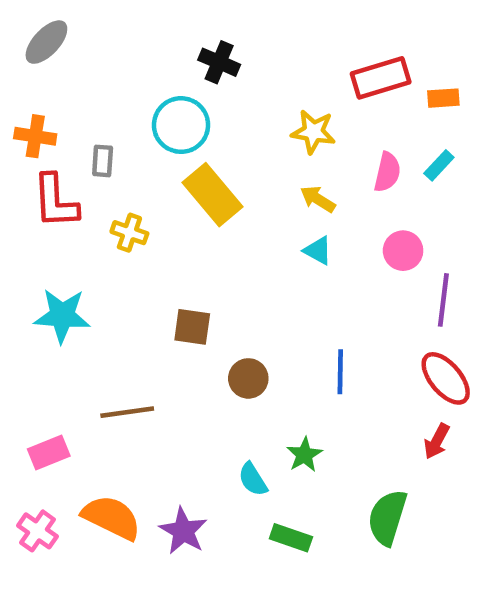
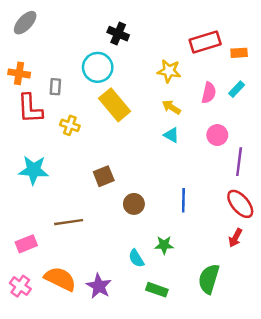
brown square: (192, 327) -> (104, 176), turned -30
green star: (304, 455) -> (164, 245), turned 30

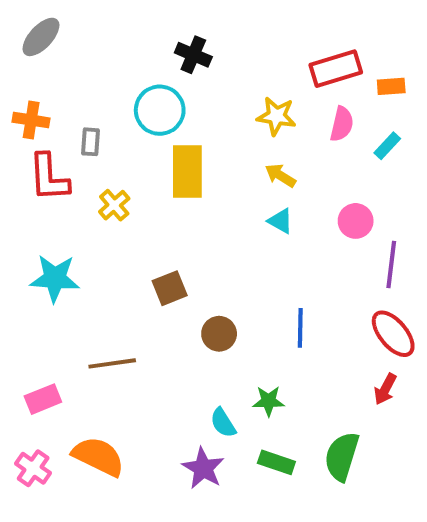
pink semicircle: (209, 93) -> (342, 124), moved
yellow rectangle: (115, 105) -> (187, 171), turned 40
yellow cross: (70, 125) -> (114, 205), turned 30
purple star: (99, 286) -> (203, 468), moved
green rectangle: (157, 290) -> (276, 462), moved

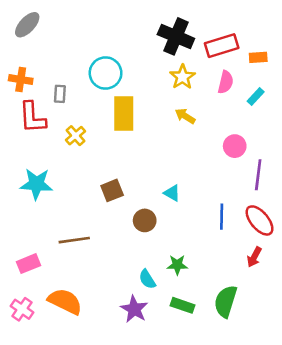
black cross: (193, 55) -> (176, 36), moved, size x1.5
yellow star: (276, 116) -> (183, 77), turned 30
cyan triangle: (280, 221) -> (172, 193), moved
blue line: (300, 328) -> (222, 217), moved

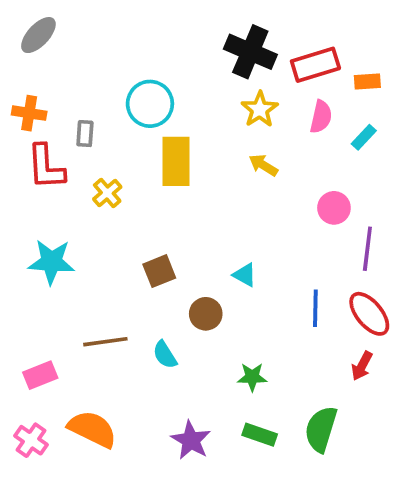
cyan semicircle: (147, 279) -> (165, 355), moved

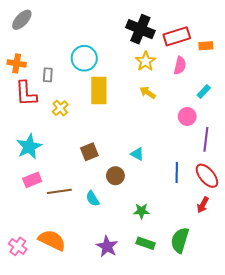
cyan rectangle: (364, 137) -> (204, 91), moved
cyan star: (51, 262) -> (29, 147), turned -30
pink rectangle: (40, 375) -> (32, 180), moved

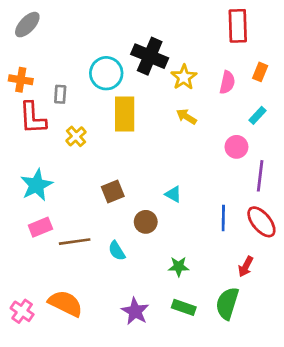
black cross: (140, 29) -> (150, 56), moved
red rectangle: (177, 36) -> (238, 26), moved, turned -75
orange rectangle: (206, 46) -> (260, 72), moved, turned -64
red arrow: (203, 205) -> (246, 267), moved

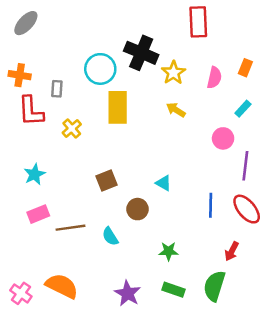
red rectangle: (238, 26) -> (198, 22), moved
cyan star: (37, 185) -> (35, 174), size x0.7

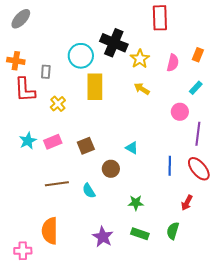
pink rectangle: (38, 214) -> (53, 142), moved
orange semicircle: (62, 286) -> (50, 231), turned -116
green semicircle: (214, 286) -> (173, 231), size x0.7
pink cross: (21, 293) -> (23, 251), moved, turned -36

